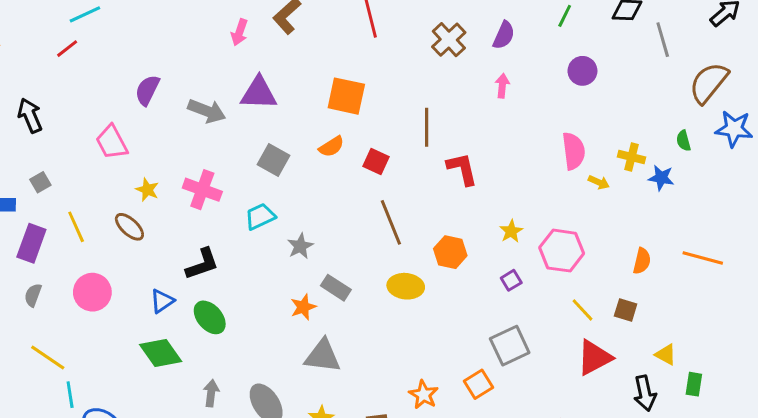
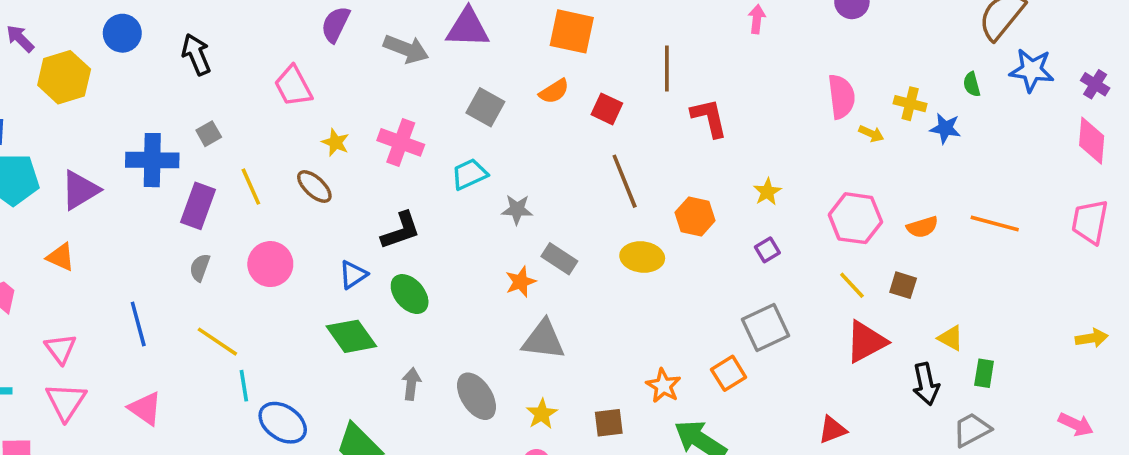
gray star: (300, 246) -> (517, 209), turned 30
pink hexagon: (562, 251) -> (855, 218), moved
orange semicircle: (642, 261) -> (922, 227), turned 60

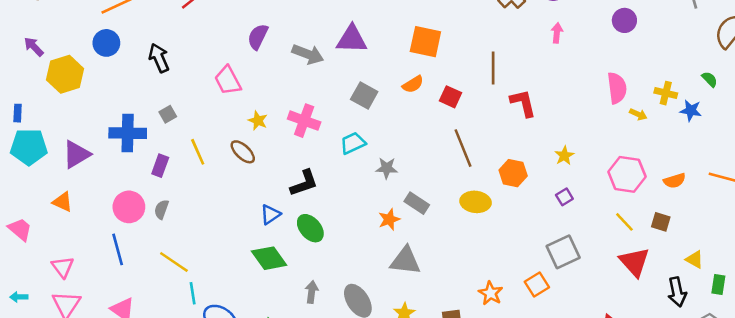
green semicircle: (972, 84) -> (710, 79), turned 150
purple rectangle: (198, 206) -> (160, 166), size x0.7
pink circle: (270, 264) -> (129, 207), moved
red triangle: (866, 342) -> (634, 262), turned -44

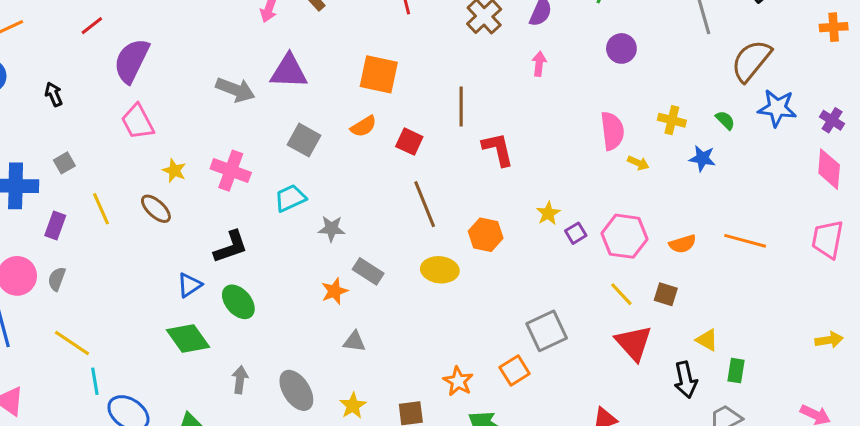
purple semicircle: (258, 37) -> (132, 61), moved, size x1.4
black arrow: (159, 58) -> (54, 94), size x0.7
yellow cross: (666, 93) -> (672, 120), moved
purple square: (564, 197) -> (576, 233), moved
gray triangle: (405, 261) -> (354, 342), size x0.6

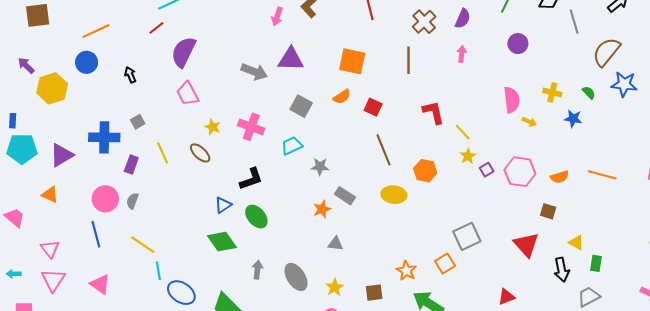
brown line: (461, 106) -> (408, 60), moved
yellow line: (621, 294) -> (463, 132), moved

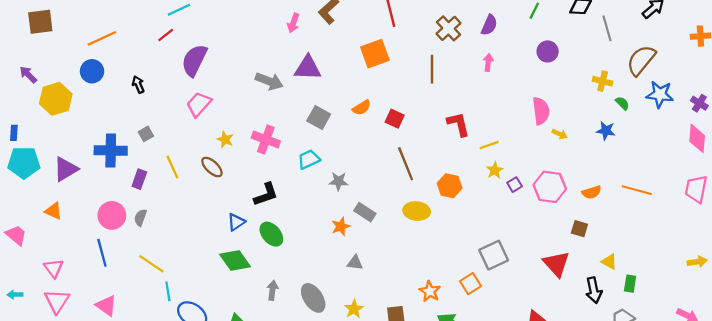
orange square: (352, 61) -> (375, 54), moved, turned -32
yellow cross: (552, 93) -> (603, 81), moved
pink trapezoid: (188, 94) -> (199, 104), turned 70
yellow line: (463, 132) -> (489, 145), turned -66

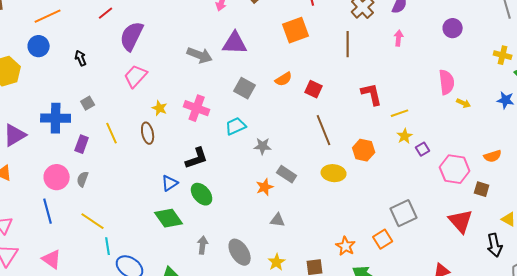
brown ellipse: (212, 167) -> (148, 133), turned 35
pink hexagon: (550, 187) -> (455, 169), moved

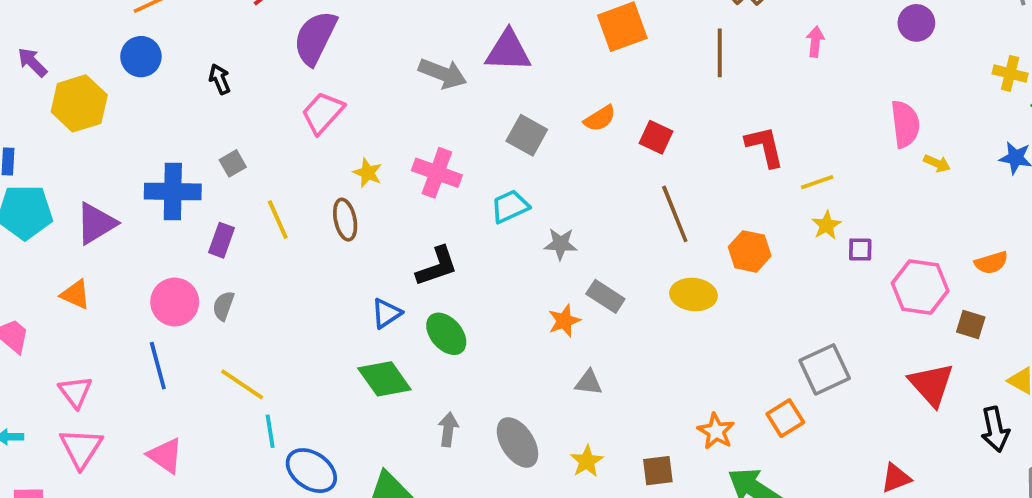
purple square: (423, 149) -> (860, 250), turned 32

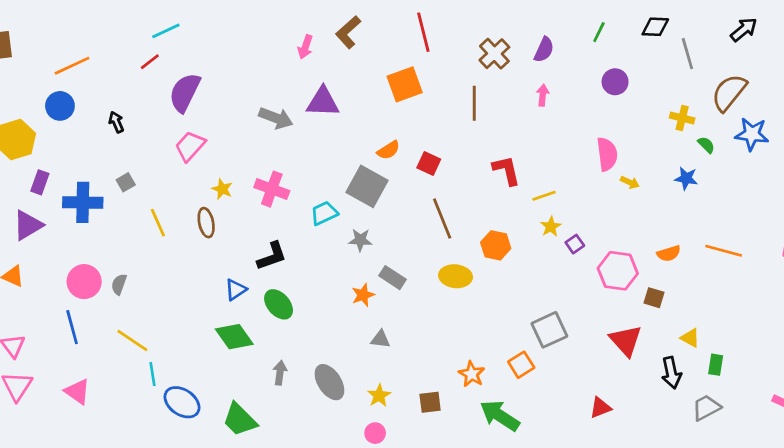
gray square: (527, 135) -> (367, 186), moved, size x1.4
purple rectangle: (222, 240) -> (40, 182), moved
purple square: (860, 250) -> (575, 244), turned -36

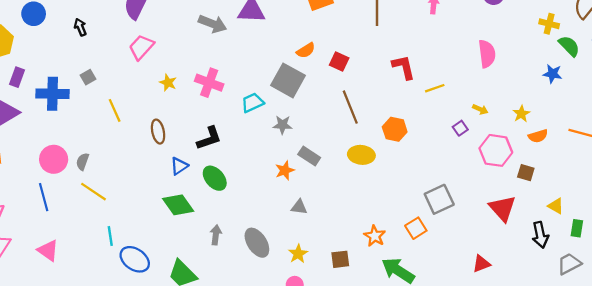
green semicircle: (706, 145) -> (569, 46), size x1.5
yellow arrow: (630, 182) -> (480, 109), moved
brown ellipse: (206, 223) -> (158, 132), moved
yellow star: (551, 227) -> (521, 114), moved
yellow line: (132, 341) -> (94, 192), moved

